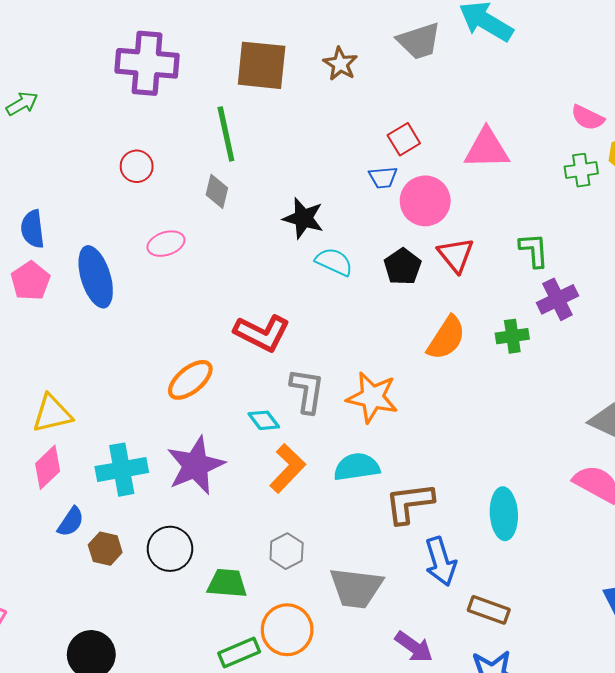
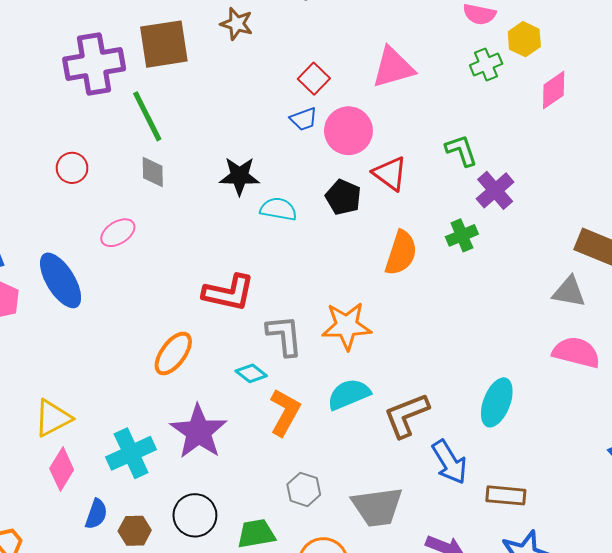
purple cross: (147, 63) -> (94, 64), moved
cyan ellipse: (504, 514) -> (497, 402), turned 39

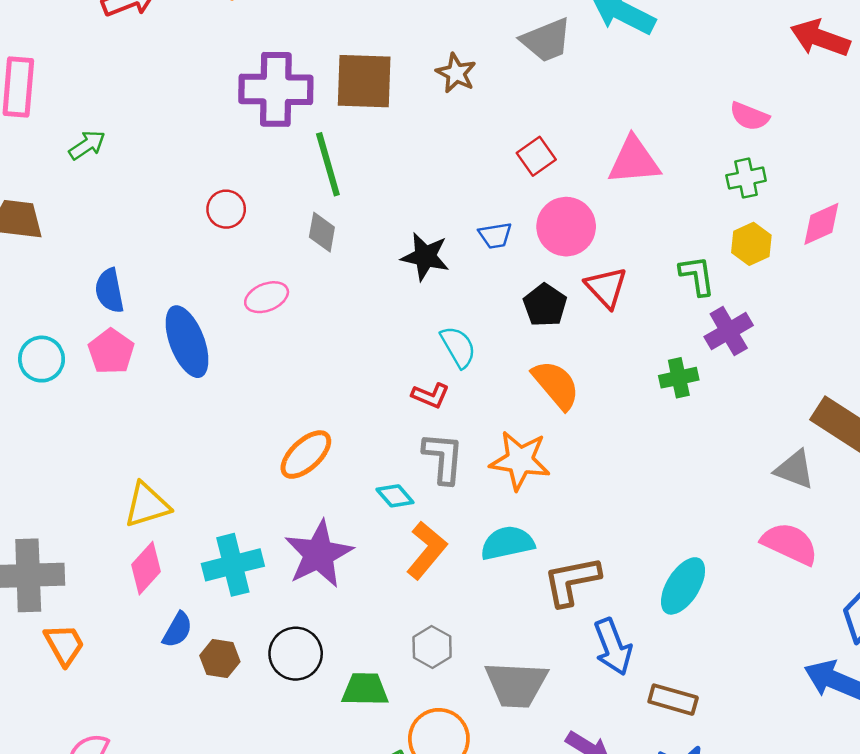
yellow hexagon: (524, 39) -> (751, 244), moved
blue trapezoid: (304, 119) -> (495, 235), moved
cyan semicircle: (278, 209) -> (458, 347), moved, turned 39
orange semicircle: (401, 253) -> (556, 385), moved, turned -69
red L-shape: (229, 293) -> (430, 395), moved, size x0.6

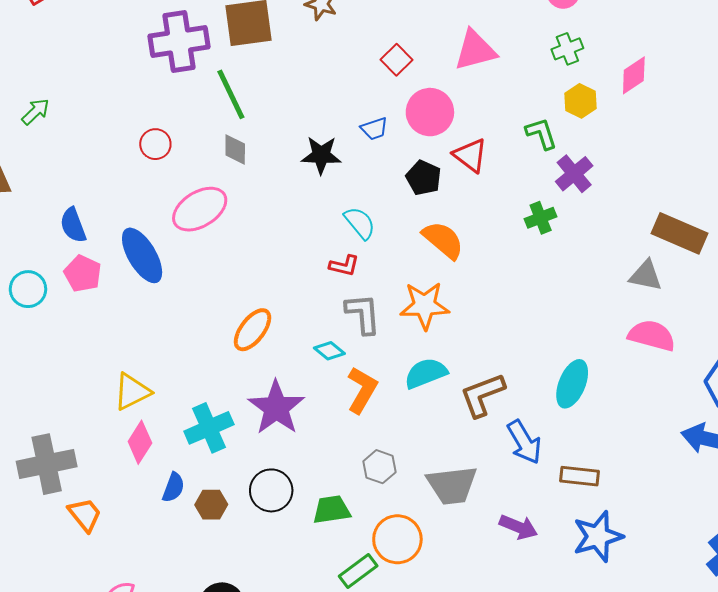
pink ellipse: (267, 297) -> (200, 209), size x1.6

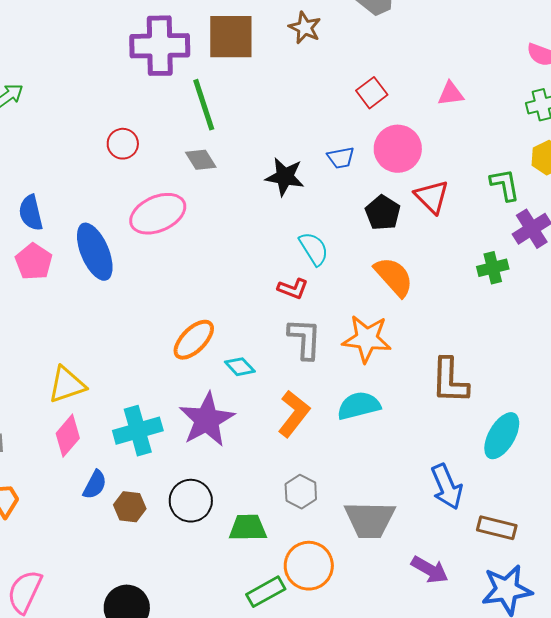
pink triangle: (475, 50) -> (451, 94), size x0.6
gray diamond: (235, 150) -> (201, 160), turned -40
cyan diamond: (329, 351) -> (240, 367), moved
brown L-shape: (482, 395) -> (450, 381), moved, turned -75

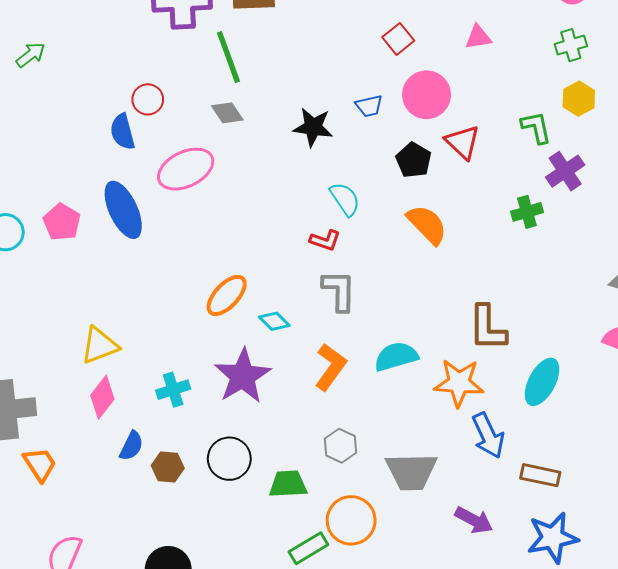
blue semicircle: (31, 213) -> (123, 132), moved
orange star: (367, 339) -> (459, 383), moved
cyan cross: (138, 431) -> (173, 390), size x0.7

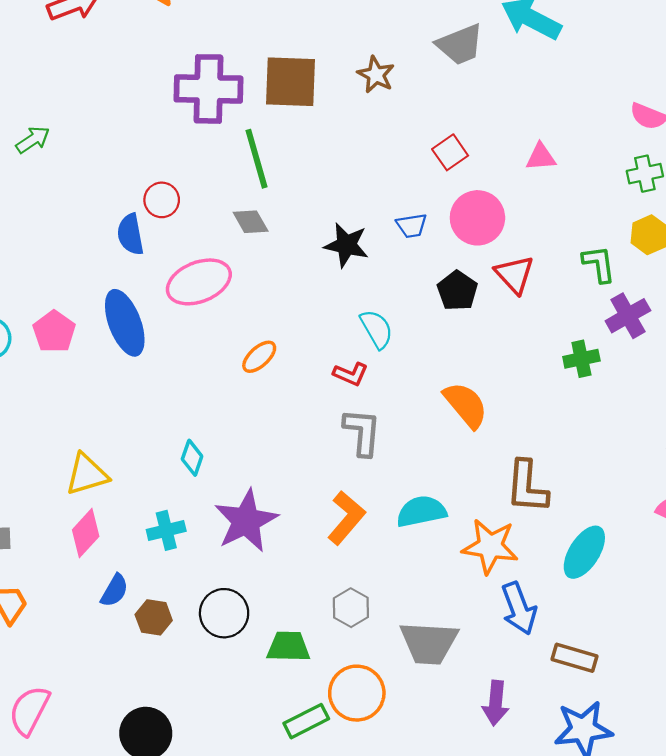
orange semicircle: (427, 225) -> (466, 405), moved
orange ellipse: (227, 295) -> (259, 357), moved, size x0.7
cyan diamond: (274, 321) -> (192, 458), moved, turned 60
purple arrow: (474, 520) -> (496, 703), turned 63

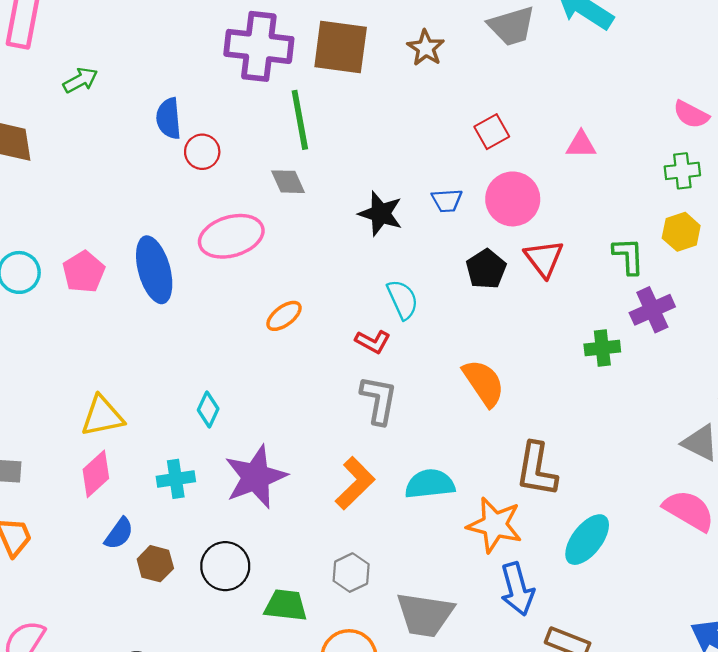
blue semicircle: (130, 234) -> (169, 118), moved

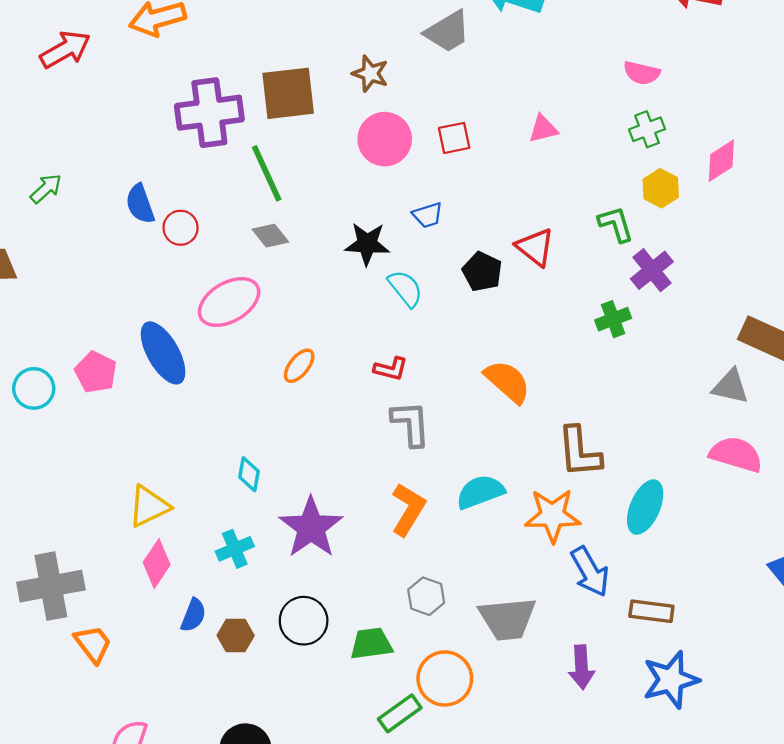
red square: (492, 132) -> (454, 138), turned 32
pink circle: (513, 199) -> (385, 139), moved
cyan semicircle: (403, 299) -> (405, 288), moved

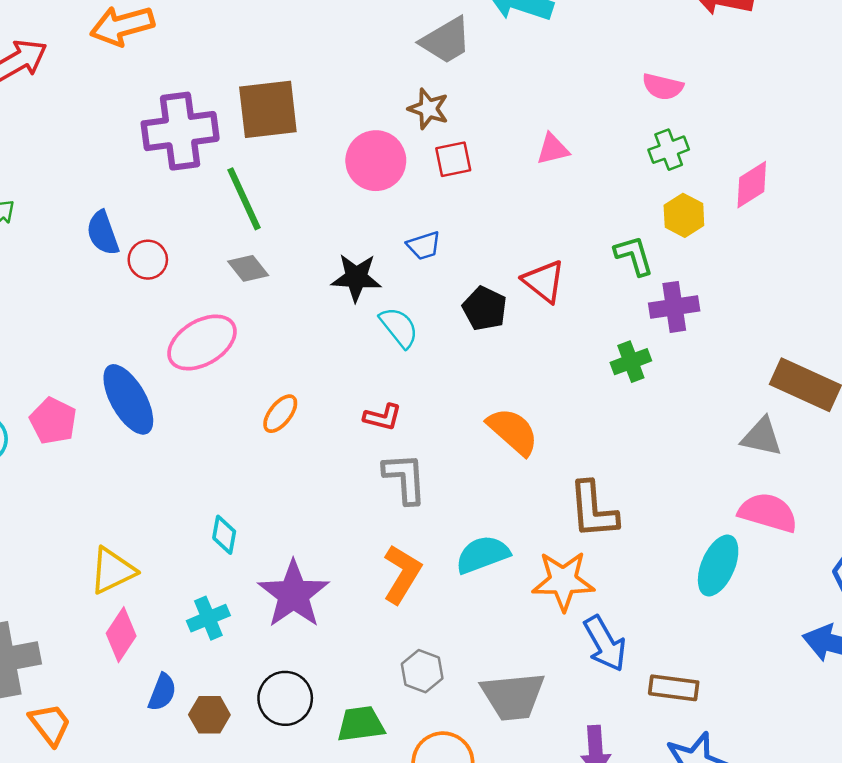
brown star: (370, 73) -> (428, 109), moved
purple cross: (652, 270) -> (674, 307), turned 30
cyan ellipse: (645, 507) -> (718, 565), moved

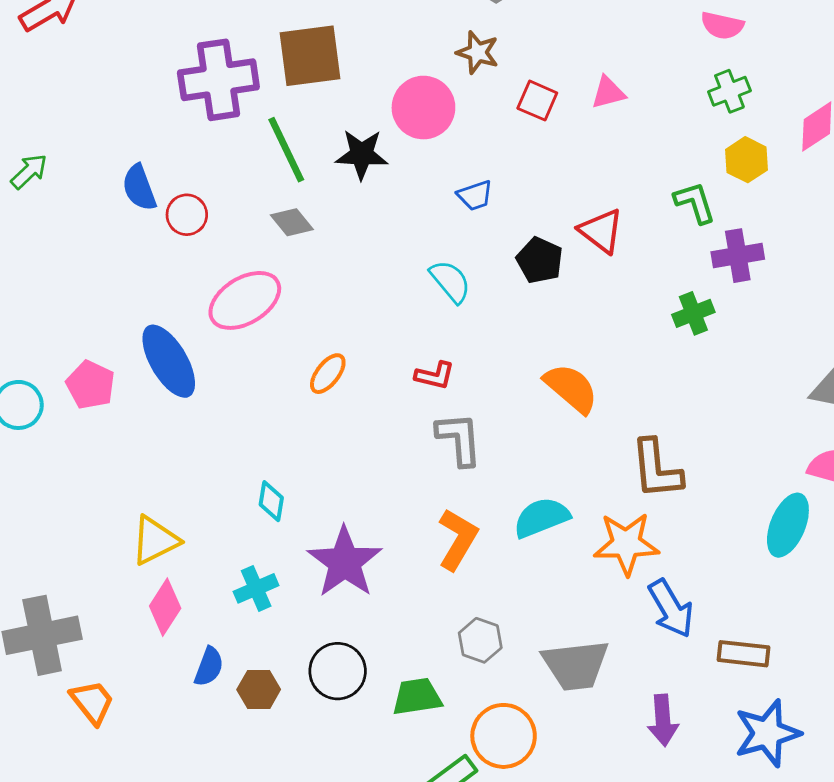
red square: (453, 159) -> (537, 101), moved, turned 36
black star: (356, 278) -> (362, 154), moved

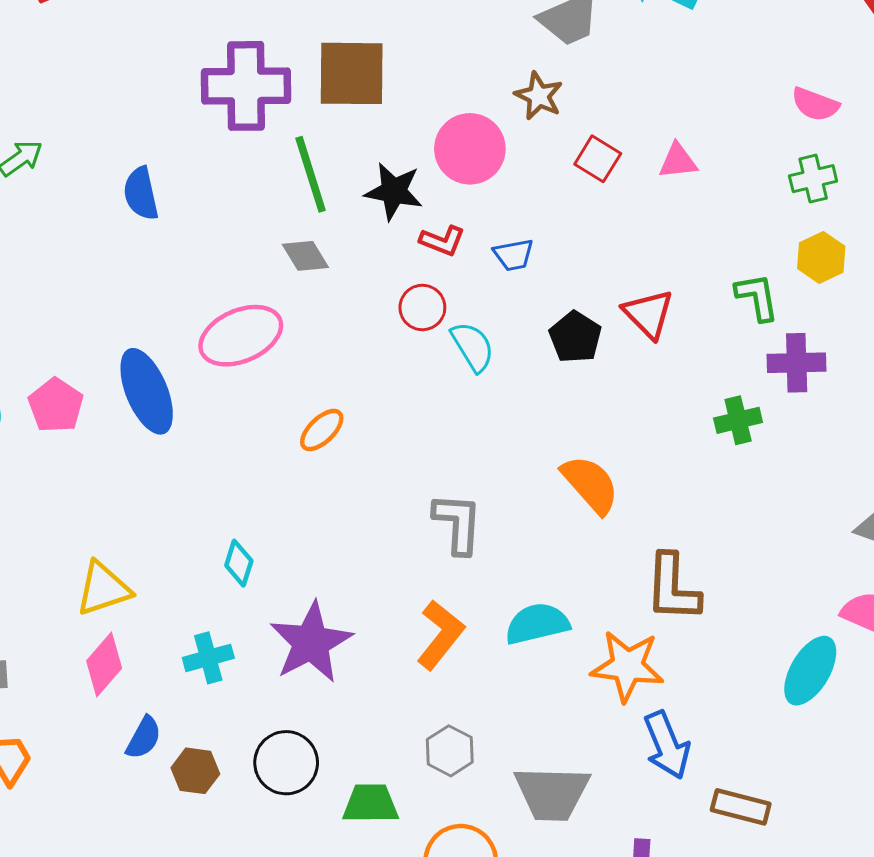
red circle: (187, 215) -> (422, 307), moved
red L-shape: (435, 375) -> (442, 241), moved

